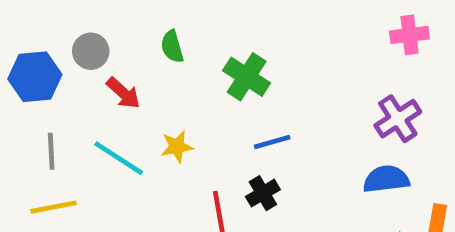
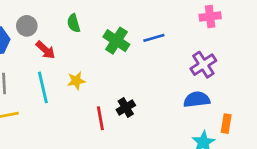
blue line: (272, 142) -> (154, 38), moved
cyan line: (119, 158) -> (43, 87), turned 44

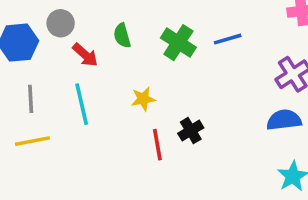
green semicircle: (74, 23) -> (122, 36), moved
yellow star: (76, 81) -> (143, 99), moved

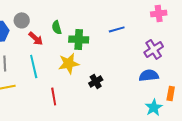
green cross: (178, 43) -> (79, 39), moved, turned -30
yellow star: (143, 99) -> (69, 63), size x1.5
red line: (157, 145) -> (54, 96), moved

